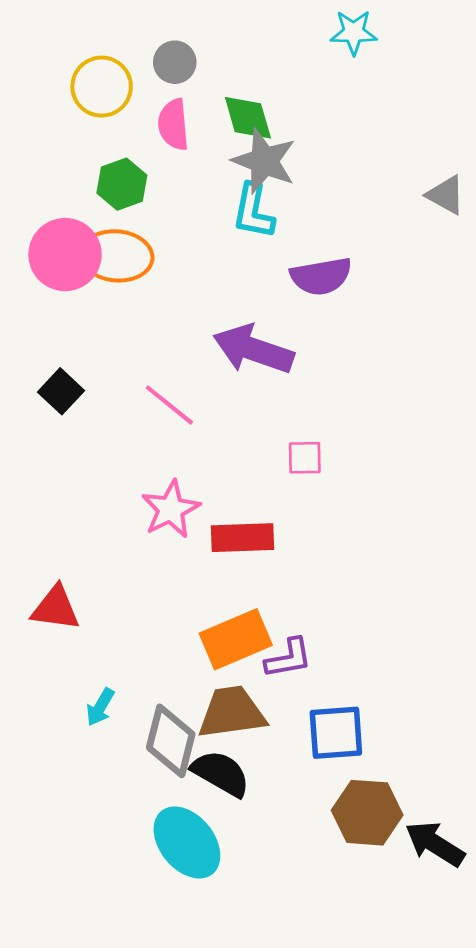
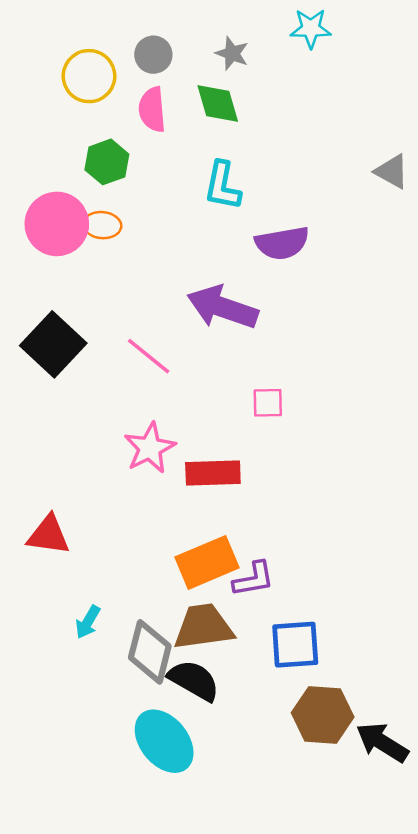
gray star: (264, 161) -> (232, 53), moved, size x0.6
orange ellipse: (117, 256) -> (102, 225), size x0.6
black square: (61, 391) -> (53, 344), size x1.6

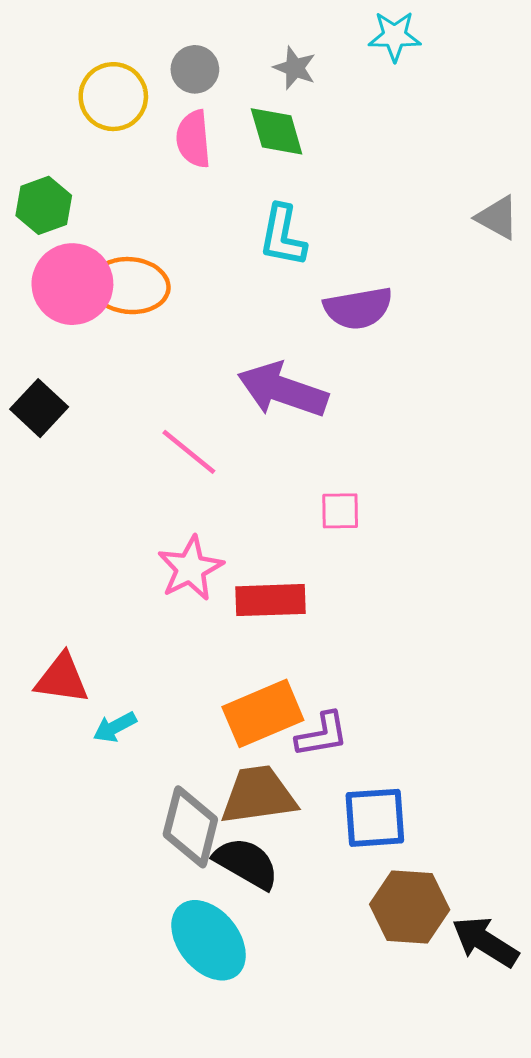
green hexagon: (107, 162) -> (44, 205), moved
orange ellipse: (102, 225) -> (130, 286), size x1.6
black square: (53, 344) -> (39, 408), moved, size x0.7
cyan arrow: (88, 622) -> (115, 727), moved, turned 32

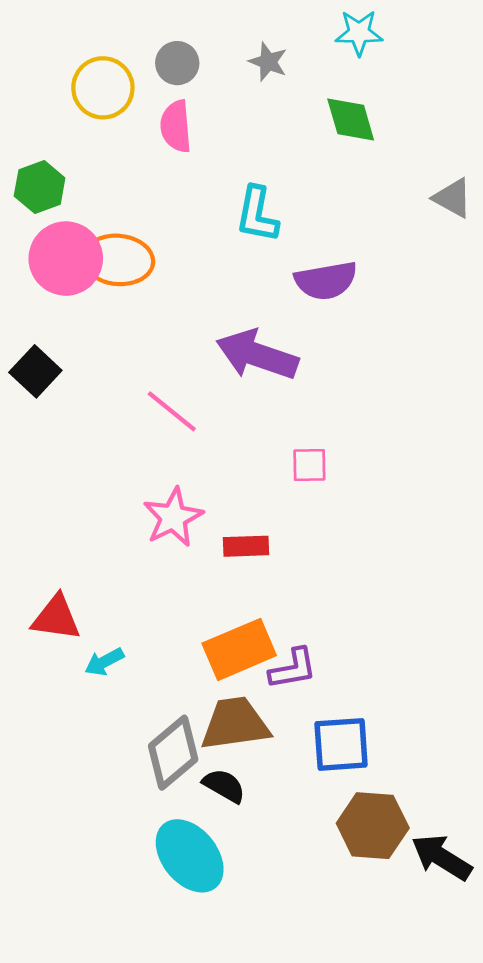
green diamond: (277, 131) -> (351, 120), moved
red rectangle: (271, 600) -> (246, 546), size x0.7
gray diamond: (190, 827) -> (173, 753), turned 36
black semicircle: (246, 863) -> (224, 786), size x0.7

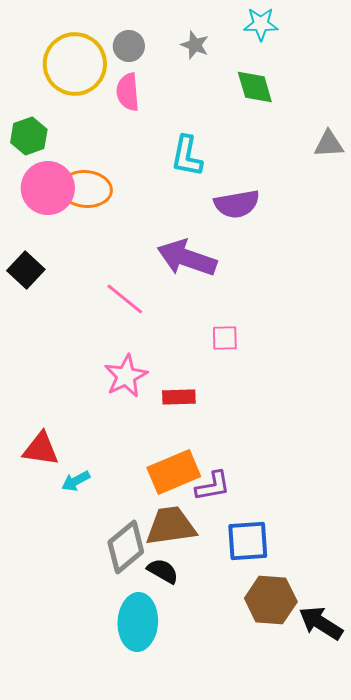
yellow circle: (103, 88) -> (75, 64), size x1.4
gray triangle: (453, 198) -> (329, 144), turned -32
cyan ellipse: (190, 856) -> (138, 622), turned 42

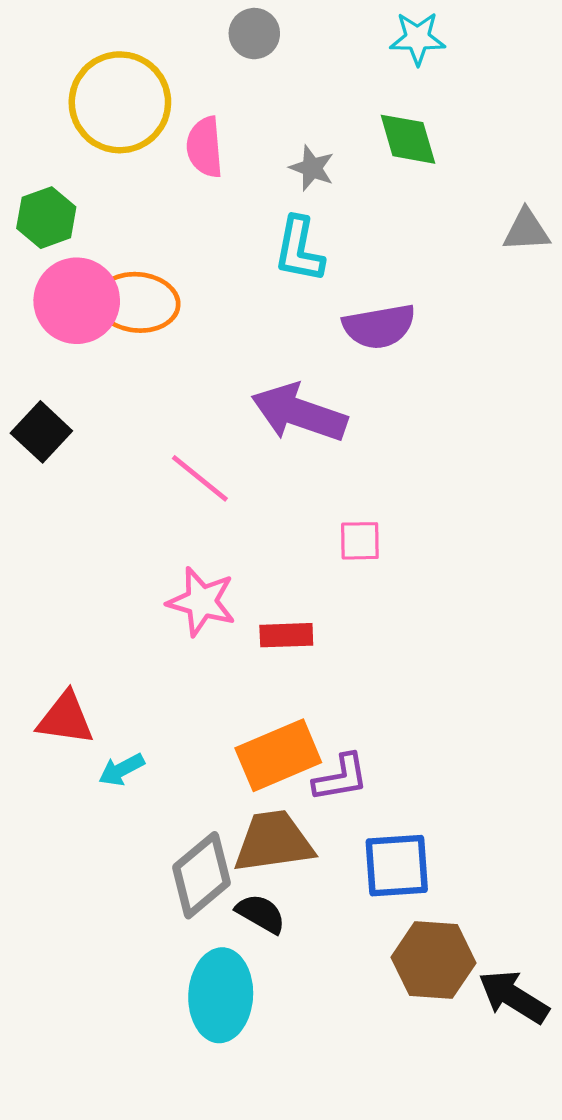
gray star: (195, 45) -> (312, 168), moved
gray circle: (129, 46) -> (254, 34), moved
pink star: (126, 376) -> (202, 602), turned -30

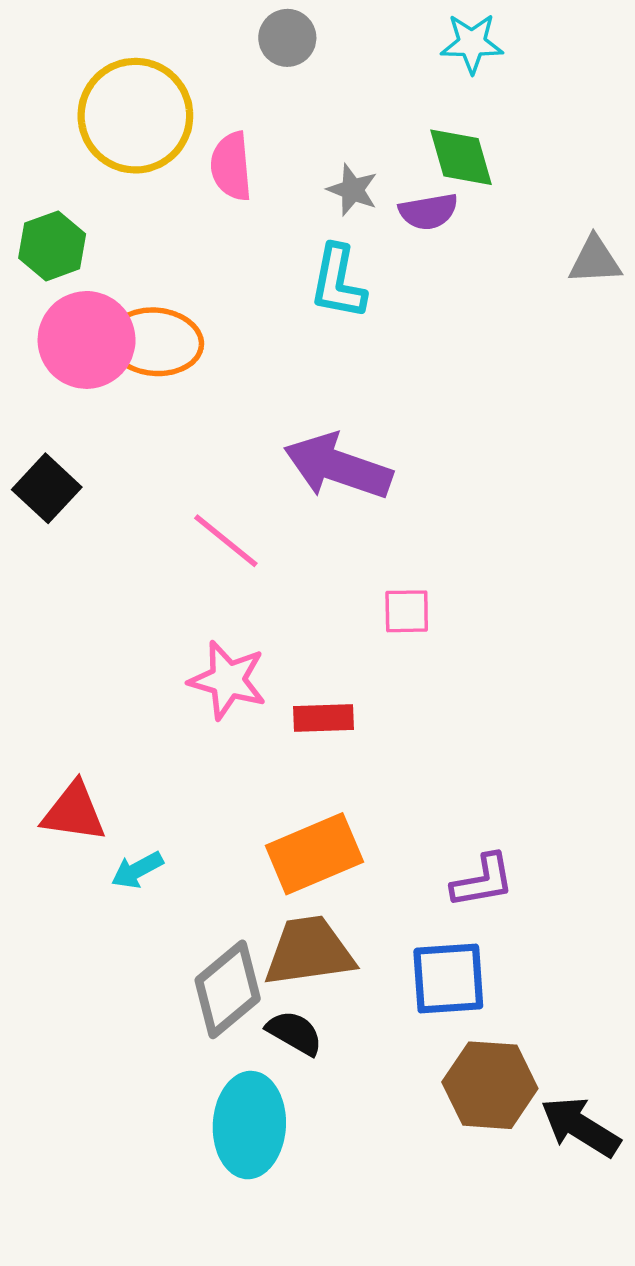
purple semicircle: (379, 326) -> (428, 212), moved, size x0.7
purple L-shape: (341, 778) -> (483, 881), moved

